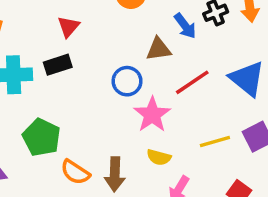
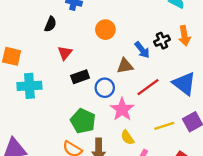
black rectangle: (58, 65) -> (80, 77), moved
green pentagon: (41, 137) -> (83, 121), moved
yellow semicircle: (159, 157) -> (127, 137), turned 42

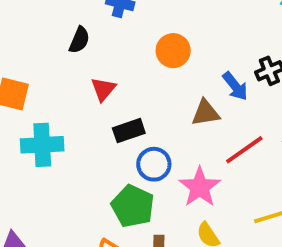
blue circle: (105, 88) -> (154, 164), moved

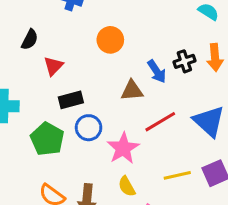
black semicircle: (79, 40) -> (30, 40), moved
green pentagon: (133, 206) -> (47, 139), moved

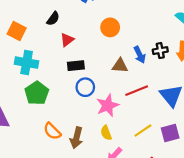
green pentagon: (47, 139) -> (37, 93), moved
yellow line: (177, 175) -> (143, 130), turned -30

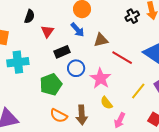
blue arrow: (140, 55) -> (77, 30), moved
red line: (137, 91) -> (122, 58), turned 70
green pentagon: (37, 93) -> (51, 84), moved, turned 30

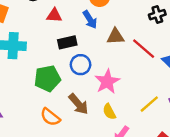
red triangle: (47, 31) -> (54, 15), turned 48
red line: (122, 58) -> (144, 49), moved
brown arrow: (82, 115) -> (79, 104), moved, turned -48

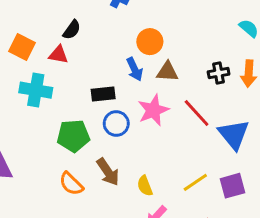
red triangle: (54, 15) -> (58, 55), moved
brown triangle: (115, 36) -> (167, 72), moved
pink star: (107, 82) -> (153, 110), moved

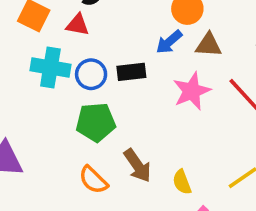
blue arrow: (135, 69) -> (169, 42), turned 75
blue circle: (116, 123) -> (91, 74), moved

